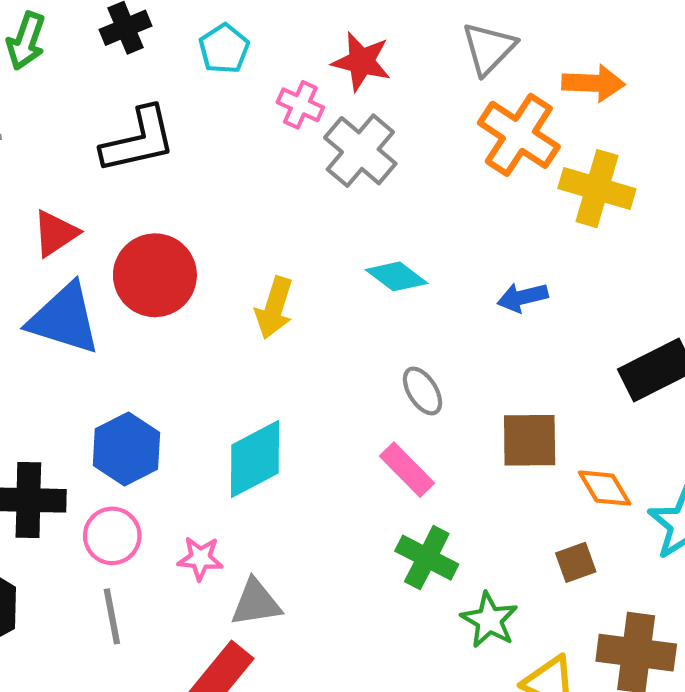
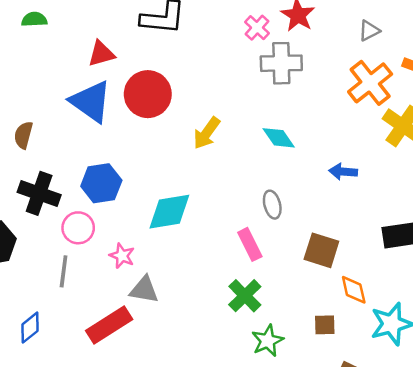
gray triangle: (489, 48) -> (369, 31), size x0.7
gray cross: (360, 151) -> (281, 63), turned 30

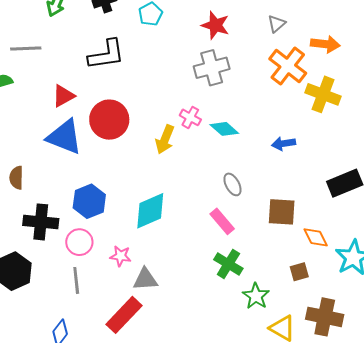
pink cross: (257, 28) -> (190, 117), moved

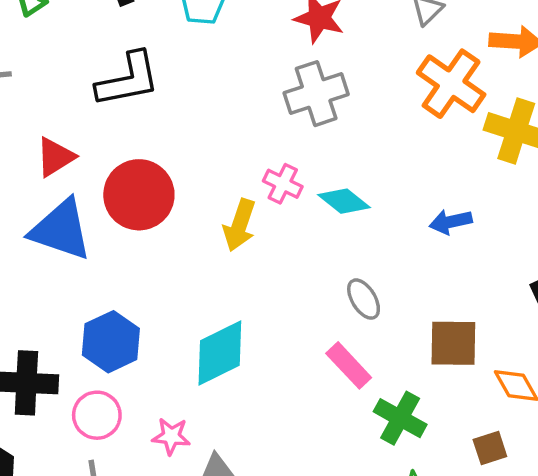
green cross: (228, 264) -> (400, 418), moved

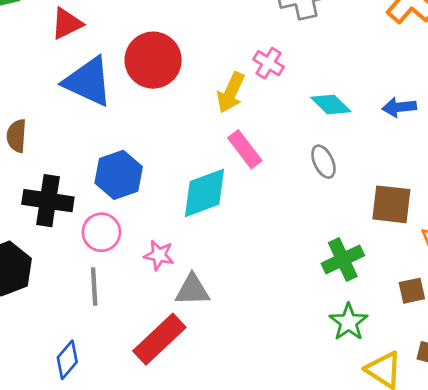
red triangle: (55, 157) -> (67, 24), moved
cyan diamond: (344, 201) -> (331, 104), moved
pink rectangle: (349, 365) -> (245, 149), moved
green cross: (400, 418) -> (343, 259), turned 30

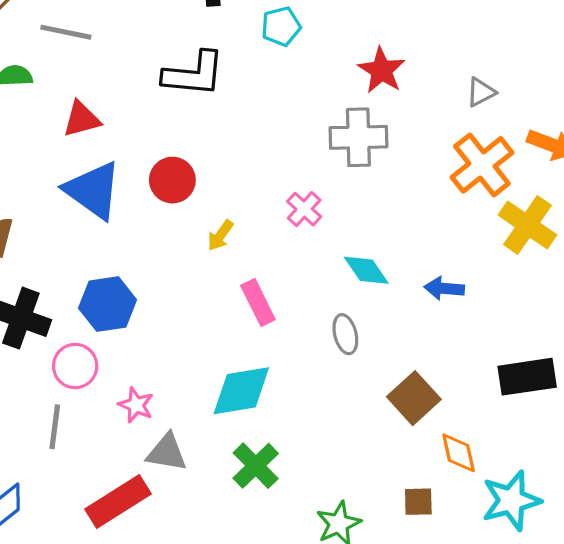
red circle: (153, 60) -> (172, 180), size x0.7
yellow arrow: (231, 93) -> (220, 235), moved, size x0.7
cyan diamond: (205, 193) -> (241, 391), moved
brown square: (391, 204) -> (414, 398), turned 30
green cross: (343, 259) -> (256, 466), moved, turned -30

